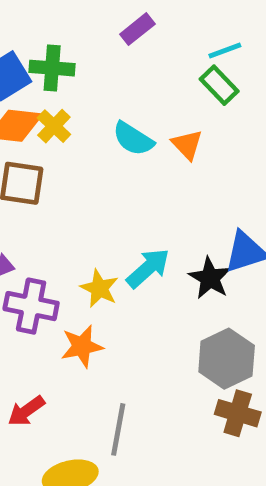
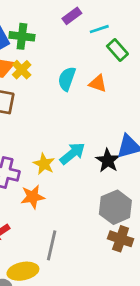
cyan line: (225, 50) -> (99, 29), moved
cyan semicircle: (133, 139) -> (67, 79), turned 75
orange triangle: (187, 145) -> (98, 83), turned -30

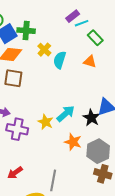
purple rectangle: (72, 16) -> (73, 16), moved
yellow cross: (22, 70) -> (44, 50), moved
orange triangle: (98, 83) -> (90, 62), moved
orange star: (33, 197) -> (73, 142), moved, turned 30

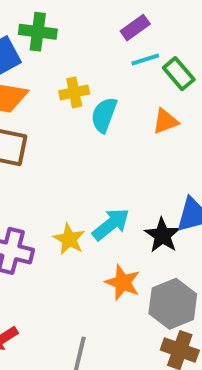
cyan line: (82, 23) -> (145, 59), moved
green cross: (26, 31) -> (38, 32), moved
yellow cross: (44, 50) -> (74, 92), turned 32
orange triangle: (90, 62) -> (165, 121), turned -40

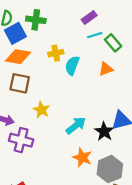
yellow star: (69, 239) -> (41, 110), moved

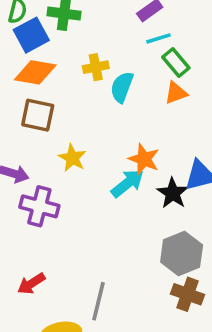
green rectangle: (113, 43) -> (176, 62), moved
orange star: (82, 157) -> (144, 159), moved

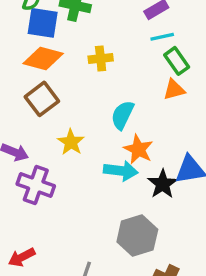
blue square: (31, 35) -> (43, 23), turned 32
cyan semicircle: (122, 87) -> (123, 115), moved
brown square: (38, 115) -> (42, 99), turned 36
cyan arrow: (127, 183) -> (121, 171), turned 40
gray hexagon: (182, 254) -> (137, 236), moved

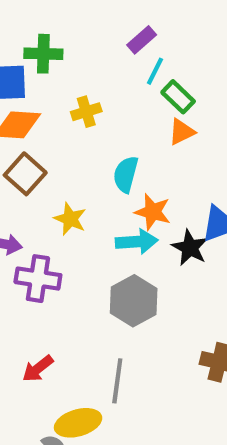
cyan line: (162, 37) -> (155, 71), turned -40
gray hexagon: (137, 236) -> (134, 301), moved

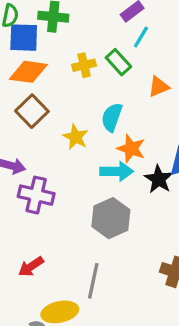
green rectangle: (178, 97) -> (118, 62), moved
yellow star: (70, 219) -> (76, 137), moved

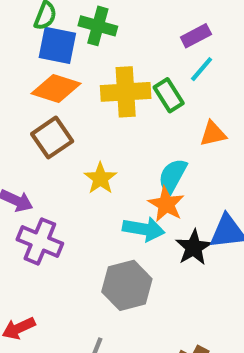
yellow cross: (84, 65) -> (126, 92), size x1.6
cyan semicircle: (112, 117) -> (173, 176), moved

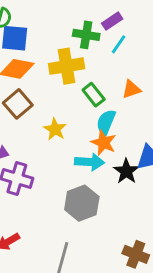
green cross: (98, 26) -> (86, 35), moved
green rectangle: (169, 95) -> (94, 95), moved

